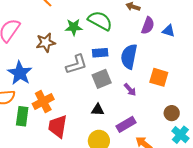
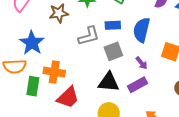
orange cross: (43, 101) -> (54, 72), turned 35
black triangle: (98, 110) -> (109, 82), size x1.6
purple rectangle: (126, 124) -> (137, 85), moved
red trapezoid: (58, 126) -> (68, 97), turned -145

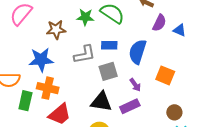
blue star: (32, 43) -> (41, 60), moved, turned 30

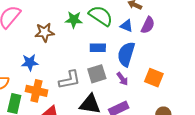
blue triangle: (179, 30) -> (126, 26), moved
gray L-shape: (84, 54) -> (70, 80), moved
blue star: (41, 60) -> (30, 62), size x0.7
purple arrow: (135, 85) -> (122, 79), moved

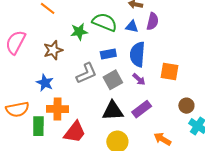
blue star: (30, 62) -> (45, 83), turned -30
gray L-shape: (70, 80) -> (86, 73), moved

